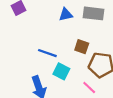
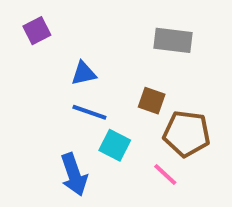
blue triangle: (66, 15) -> (84, 73), moved

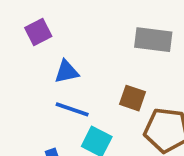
purple square: (37, 31) -> (38, 32), moved

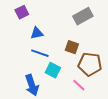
gray rectangle: (153, 40) -> (83, 16), turned -36

